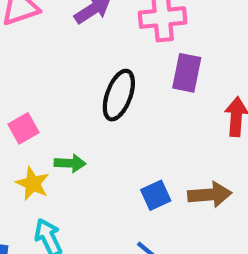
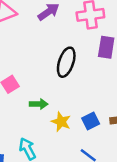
yellow star: (33, 184) -> (61, 122), moved

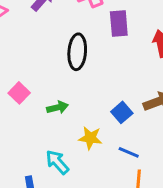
yellow star: (61, 122) -> (90, 138), moved

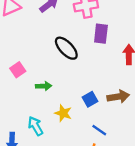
black ellipse: (77, 52) -> (66, 48), turned -60
blue line: (129, 152) -> (99, 130), moved

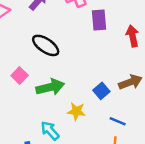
black ellipse: (66, 48) -> (46, 45), moved
green arrow: (44, 86) -> (50, 87), size x1.6

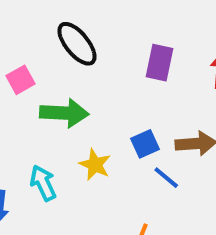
purple rectangle: (99, 20) -> (160, 63), moved
blue line: (118, 121) -> (166, 178), moved

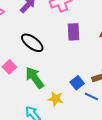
purple rectangle: (160, 63) -> (73, 32), moved
green arrow: (64, 113) -> (35, 78), turned -115

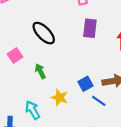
green arrow: (35, 78) -> (40, 71), size x0.6

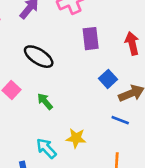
blue square: (86, 84) -> (108, 79), moved
yellow star: (60, 97) -> (76, 138), moved

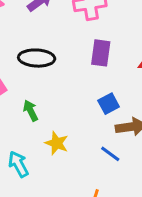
black ellipse: (39, 57) -> (37, 58), turned -44
yellow star: (76, 138) -> (57, 143), moved

